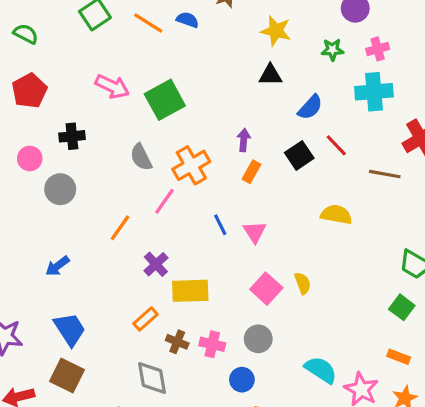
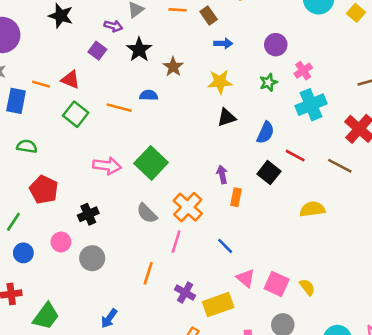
brown line: (385, 174) -> (340, 166), turned 35
pink triangle: (255, 232) -> (246, 278), moved
yellow semicircle: (303, 283) -> (307, 287), moved

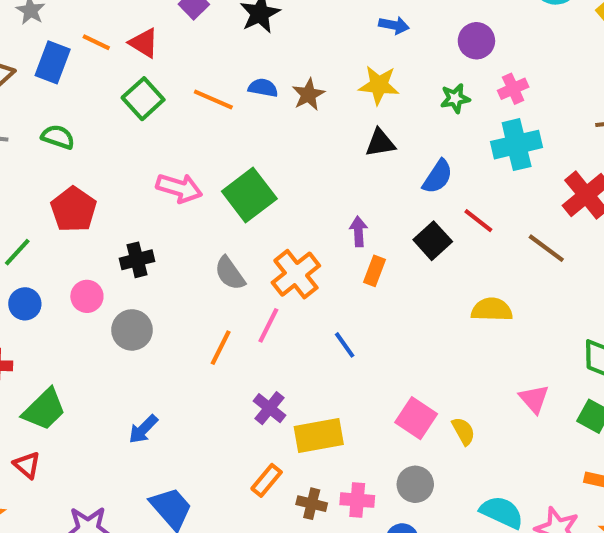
brown star: (173, 67) -> (308, 95), moved
orange line: (148, 273) -> (221, 348), moved
pink triangle: (246, 278) -> (534, 399), moved

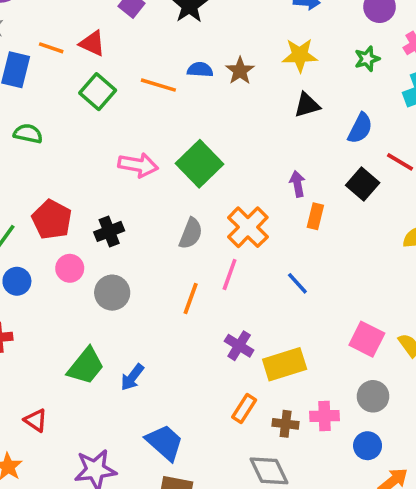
red pentagon: (74, 209) -> (52, 220), moved
gray semicircle: (230, 273) -> (191, 233), turned -116
green trapezoid: (44, 409) -> (86, 366), moved

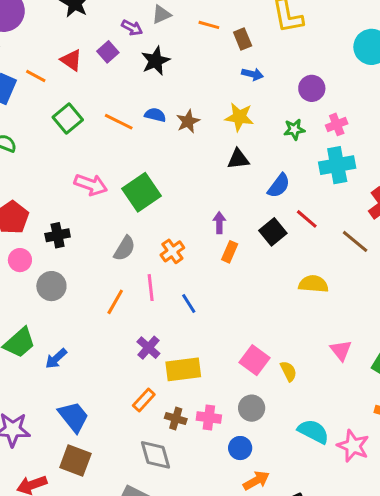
red triangle: (92, 43) -> (71, 60), moved
orange cross: (248, 227) -> (172, 251), size x0.7
pink line: (230, 274) -> (151, 288), turned -36
blue line: (297, 283) -> (189, 303), moved

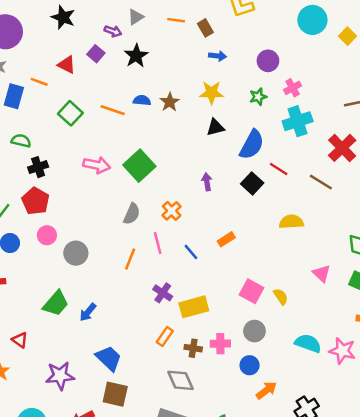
blue semicircle: (279, 186) -> (252, 145), size x1.4
black cross: (58, 235) -> (38, 167), moved
orange rectangle: (230, 252) -> (226, 239), moved, turned 42

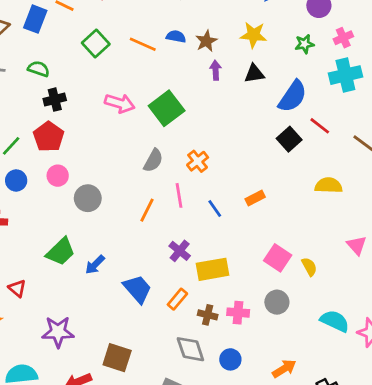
purple arrow: (207, 182) -> (216, 70), moved
blue trapezoid: (109, 358) -> (137, 289), moved
blue circle: (250, 365) -> (230, 359), moved

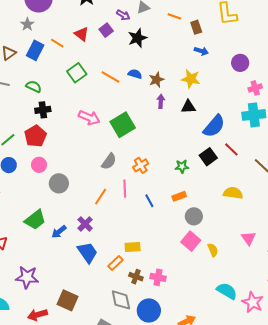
green star: (304, 44) -> (182, 166), moved
purple cross: (180, 251) -> (85, 224), moved
yellow rectangle: (212, 269) -> (133, 247), moved, size x0.7
gray circle: (277, 302) -> (194, 216), moved
blue circle: (230, 359) -> (149, 310), size x1.5

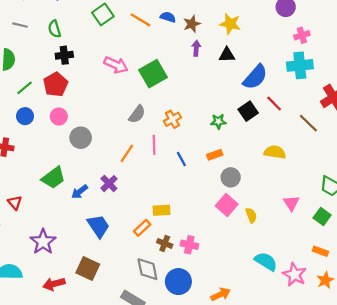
green semicircle: (34, 87) -> (55, 29), turned -133
blue trapezoid: (88, 252) -> (98, 226), moved
purple star: (27, 277) -> (43, 242), turned 30

